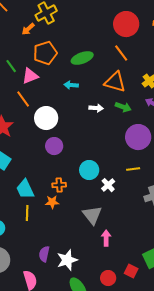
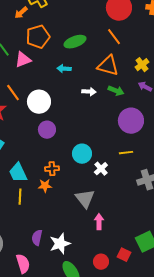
orange line: (23, 99) -> (13, 93), moved

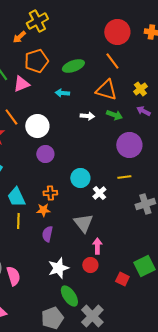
purple semicircle: (37, 238) -> (47, 234), moved
red circle: (101, 262) -> (90, 265), moved
pink semicircle: (23, 264) -> (13, 276), moved

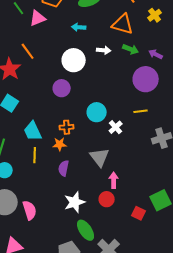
yellow cross: (140, 89) -> (155, 15), moved
purple arrow: (143, 111) -> (156, 54), moved
white circle: (37, 126) -> (74, 60), moved

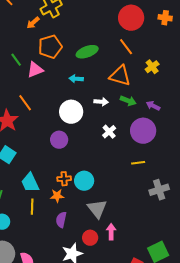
cyan circle: (97, 112) -> (84, 181), moved
white cross: (116, 127) -> (109, 132), moved
red circle: (107, 199) -> (90, 238), moved

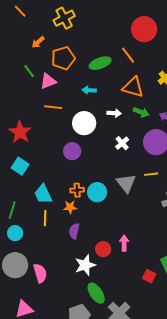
orange arrow: (33, 23) -> (38, 42), moved
orange line: (126, 47) -> (128, 55), moved
orange line: (25, 103) -> (53, 107), moved, turned -48
gray triangle: (97, 209) -> (126, 183), moved

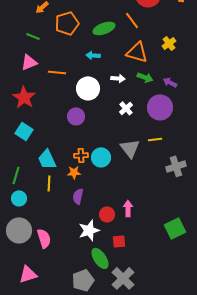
green line: (29, 71) -> (33, 36), turned -32
pink triangle: (48, 81) -> (29, 62), moved
red square: (149, 276) -> (119, 241), moved, turned -32

